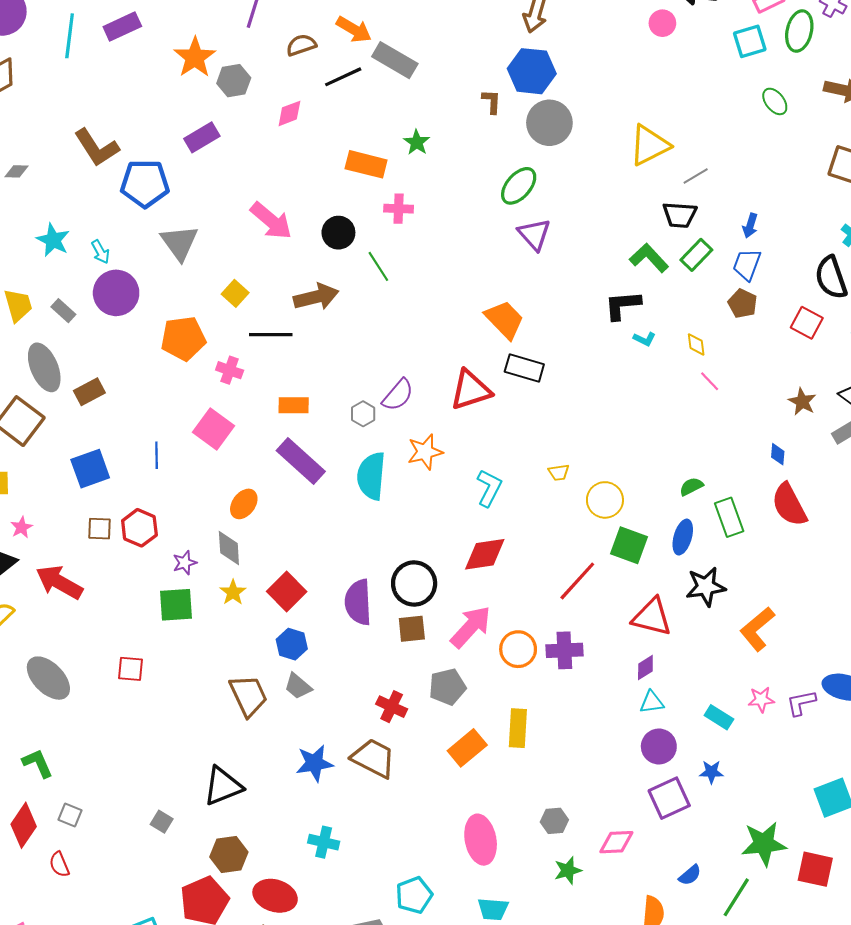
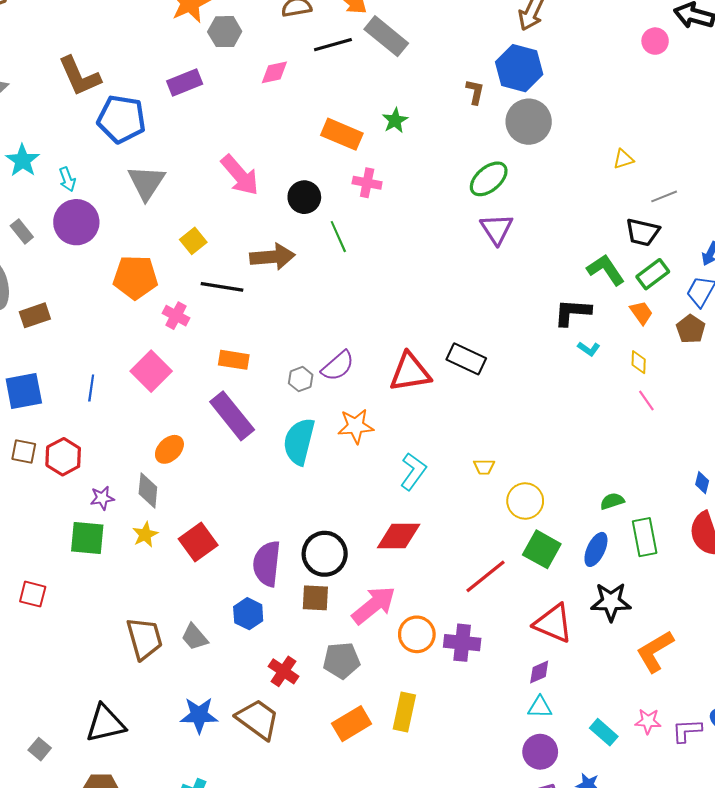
yellow triangle: (649, 145) -> (623, 159), size x0.5
orange trapezoid: (505, 320) -> (641, 313), moved, size x0.6
blue hexagon: (292, 644) -> (248, 614), moved

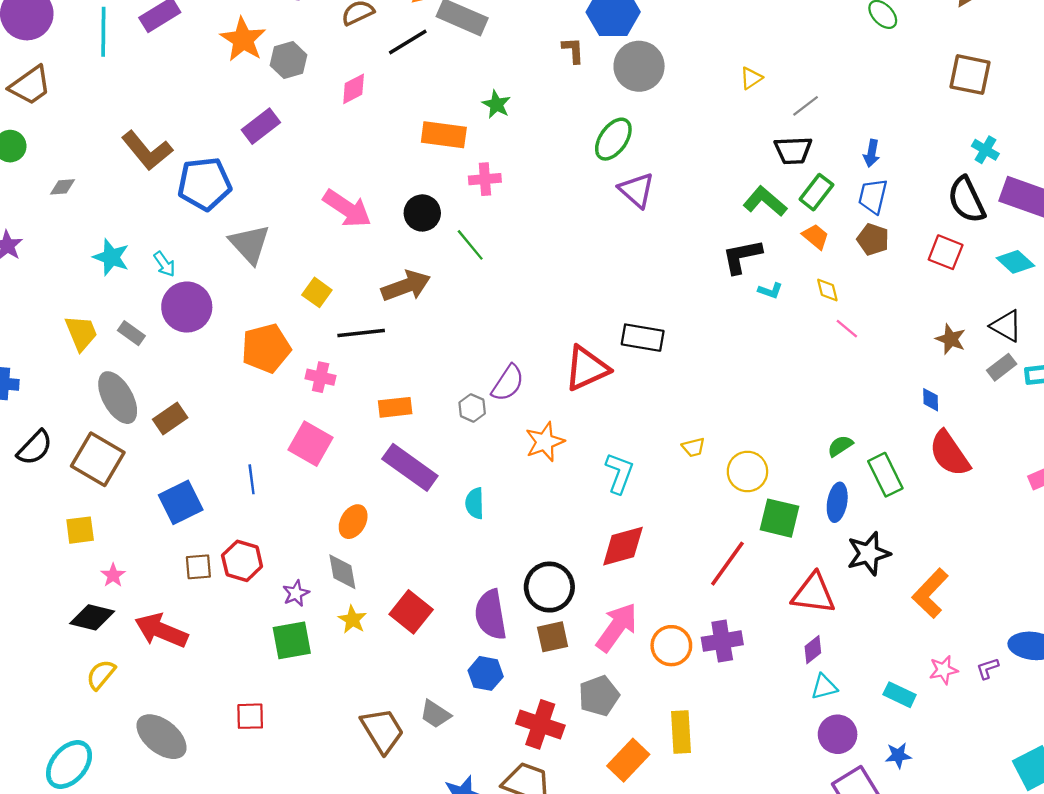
cyan semicircle: (299, 441) -> (475, 503), moved, size x0.6
red cross: (284, 671) -> (540, 724), size x1.4
purple L-shape: (687, 731) -> (988, 668), size x0.7

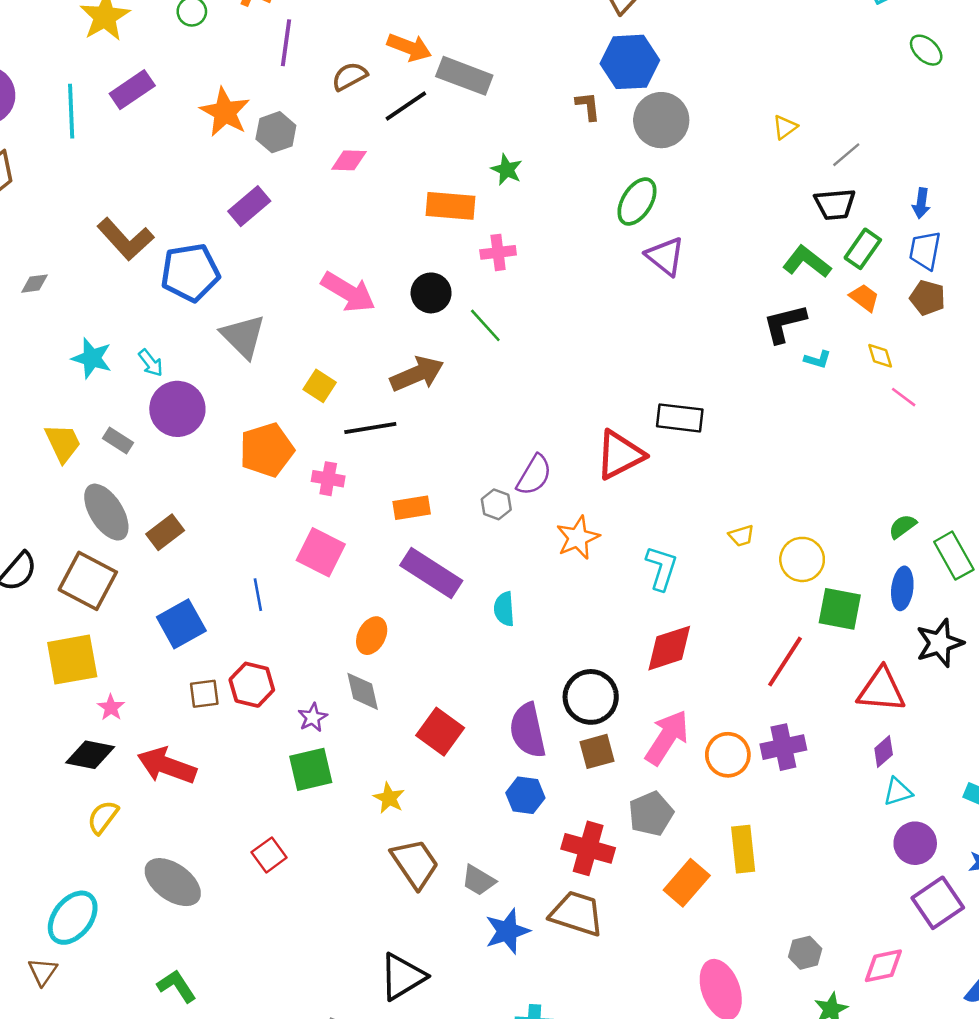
pink diamond: (354, 89) -> (349, 160), turned 32
yellow square: (80, 530) -> (72, 660), size x1.6
yellow star: (352, 620) -> (389, 798), moved
gray trapezoid: (435, 714) -> (478, 880), moved
red square: (250, 716) -> (269, 855), turned -32

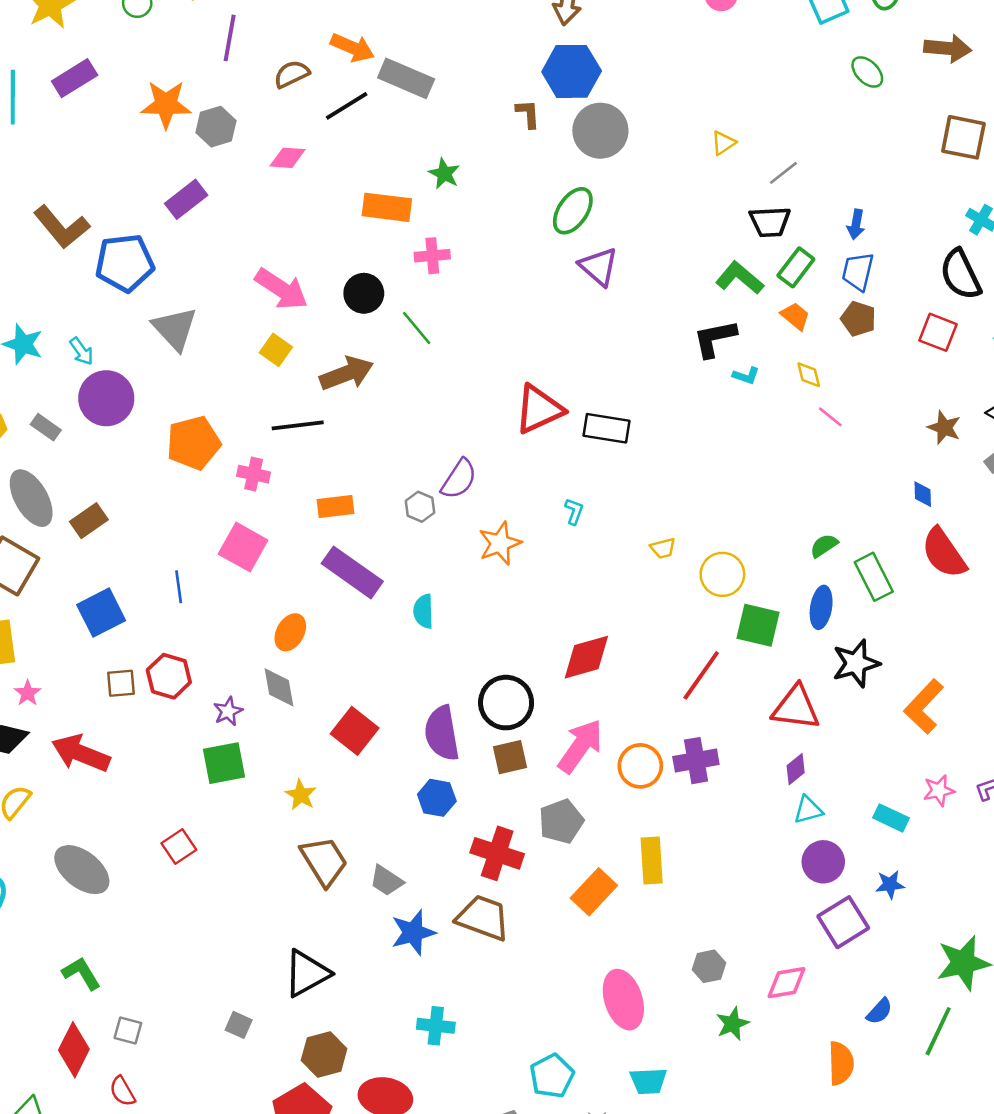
orange star: (225, 112) -> (166, 104), turned -30
yellow square: (320, 386) -> (276, 350), moved
red triangle: (620, 455) -> (539, 409), moved
cyan L-shape: (661, 568) -> (574, 511), moved, size x0.6

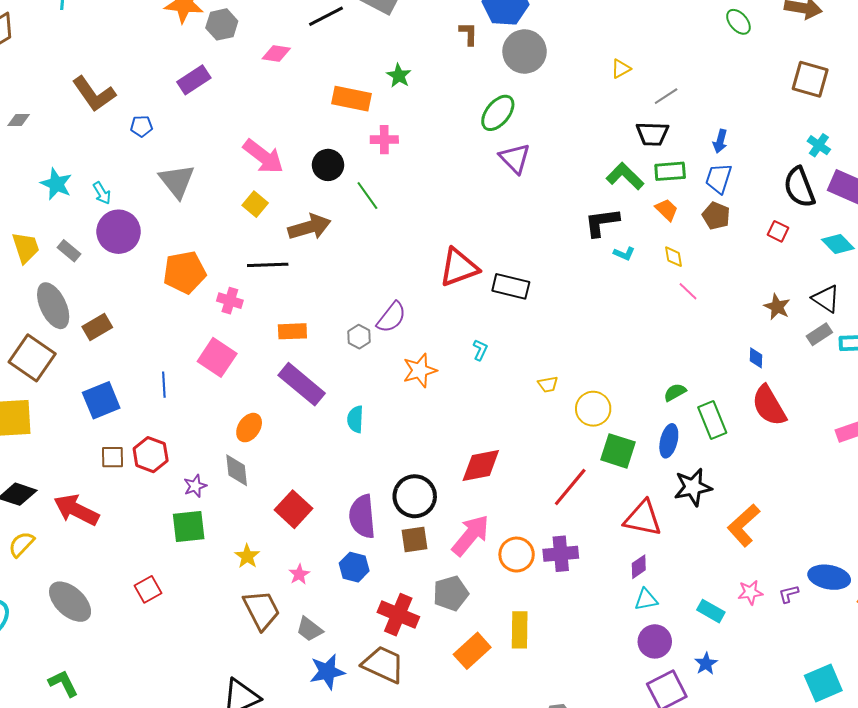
blue pentagon: (125, 263) -> (141, 126), size x0.5
green rectangle: (796, 267) -> (670, 171), turned 44
red square: (938, 332) -> (778, 231), size x0.7
pink star: (28, 693) -> (299, 574), moved
blue star: (890, 885) -> (706, 664), turned -30

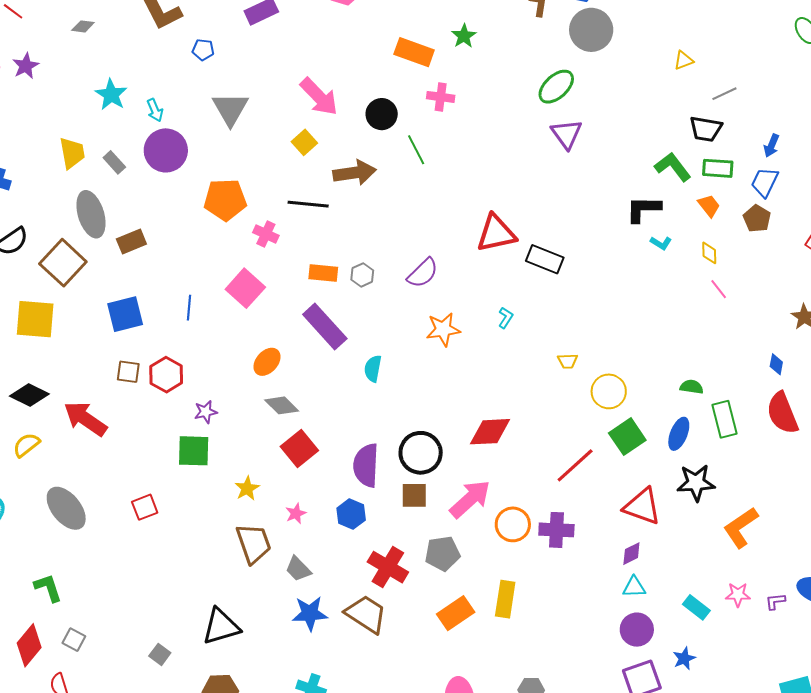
gray hexagon: (359, 337) -> (362, 275), moved
green semicircle: (675, 392) -> (692, 387), turned 30
green square: (618, 451) -> (627, 437), turned 30
gray diamond: (237, 470) -> (282, 405), moved, turned -48

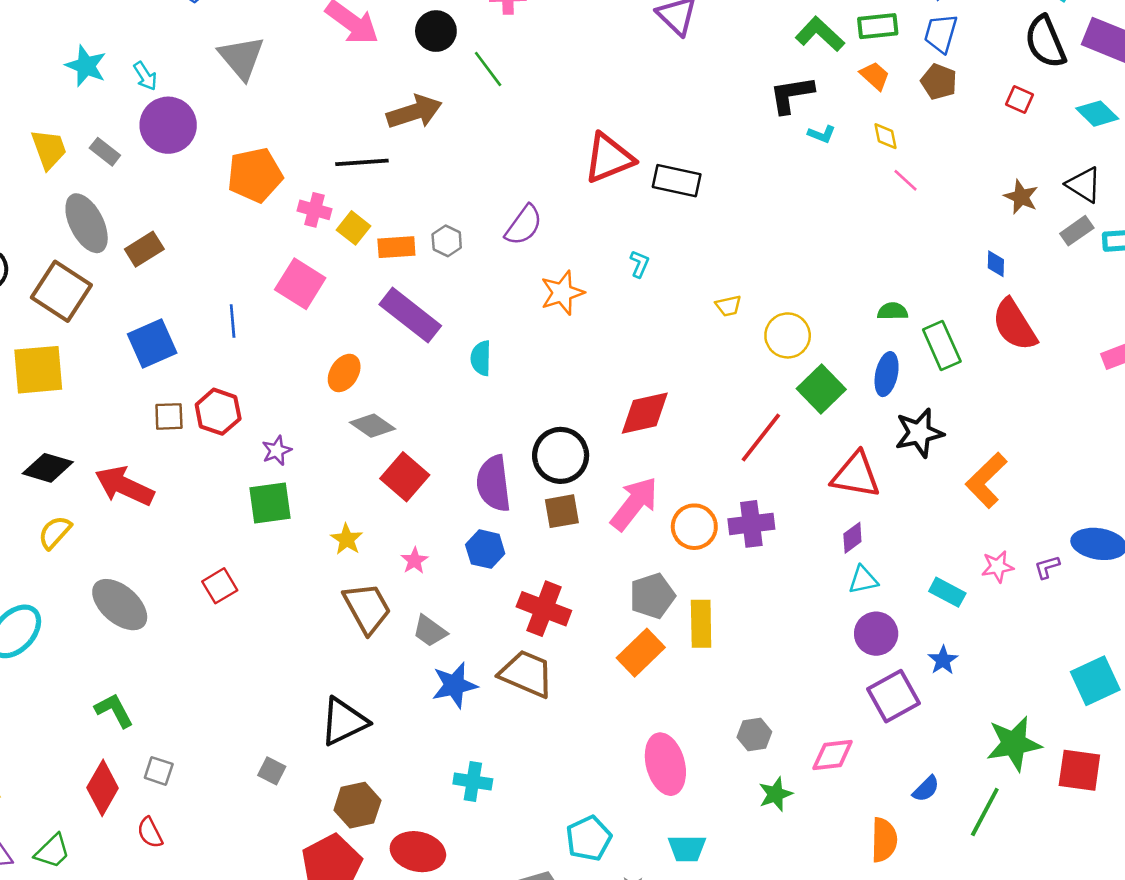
yellow square: (304, 142) -> (353, 228), moved
gray pentagon: (443, 553) -> (652, 596), moved

